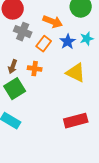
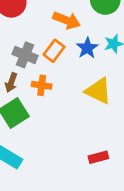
gray cross: (23, 32) -> (25, 55), moved
red rectangle: (76, 121) -> (98, 157), size x0.6

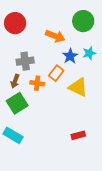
orange rectangle: (54, 51) -> (56, 73), moved
gray cross: (25, 55) -> (25, 61), turned -30

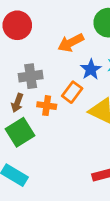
orange arrow: (55, 36) -> (71, 43), turned 132

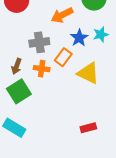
gray cross: (31, 76) -> (39, 42), moved

